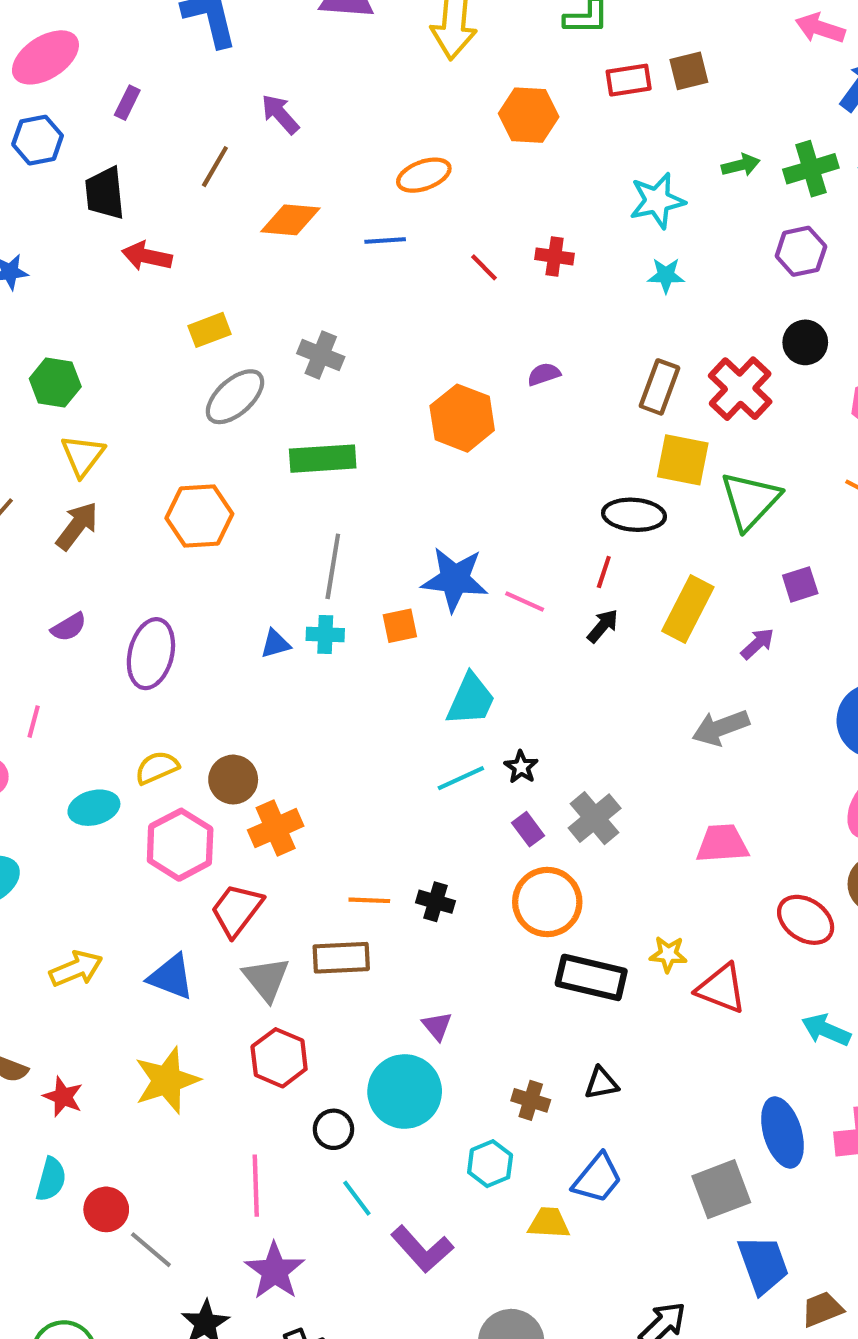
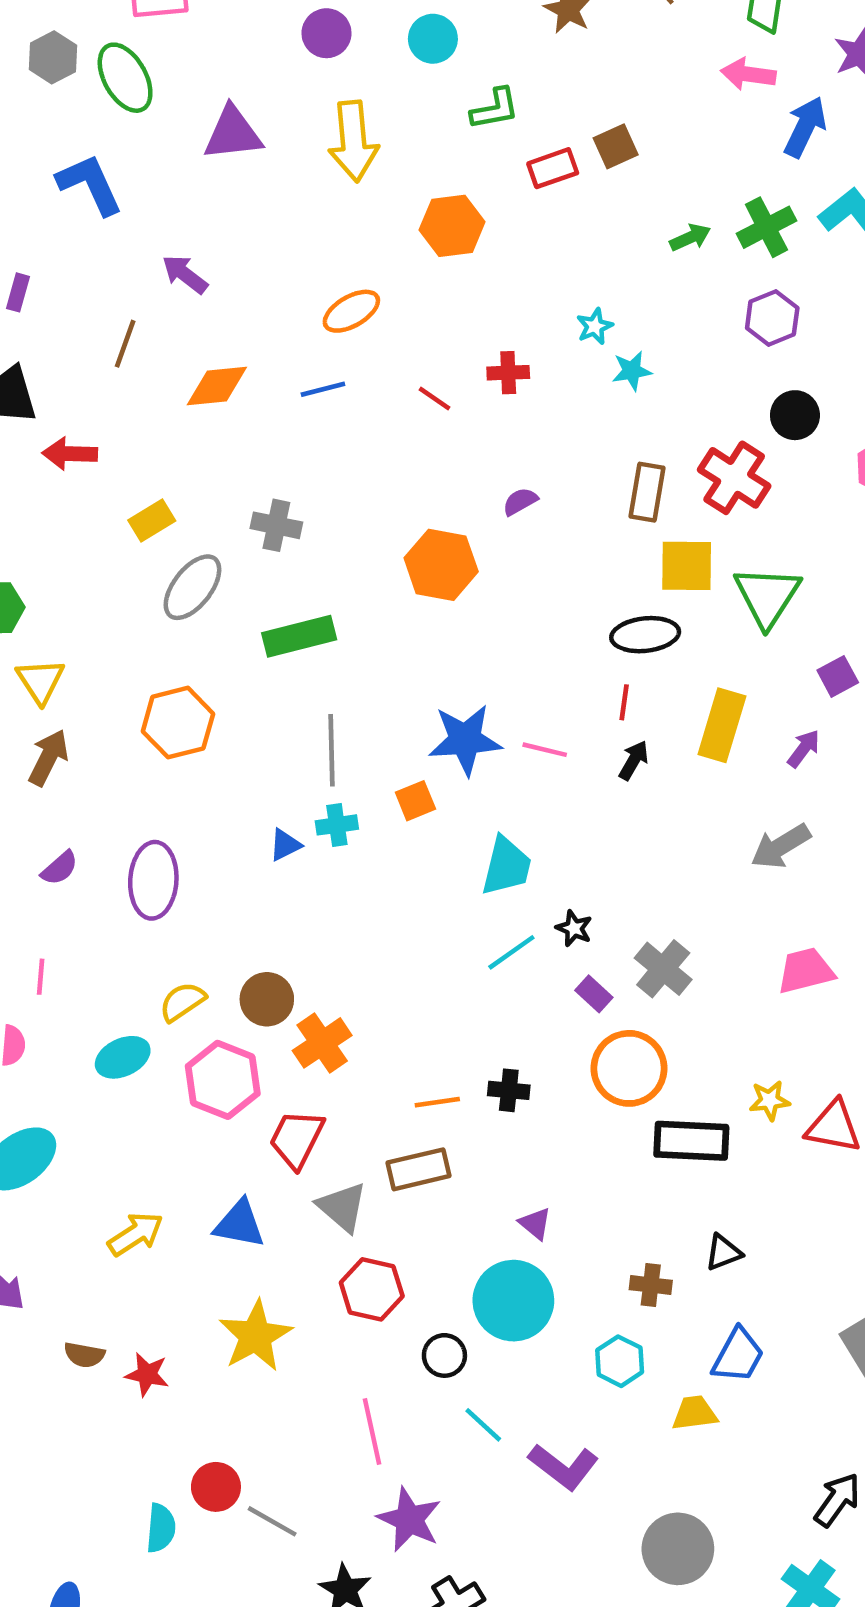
cyan star: (657, 201) -> (595, 326), moved, size x0.6
cyan semicircle: (51, 1179) -> (161, 1528), moved

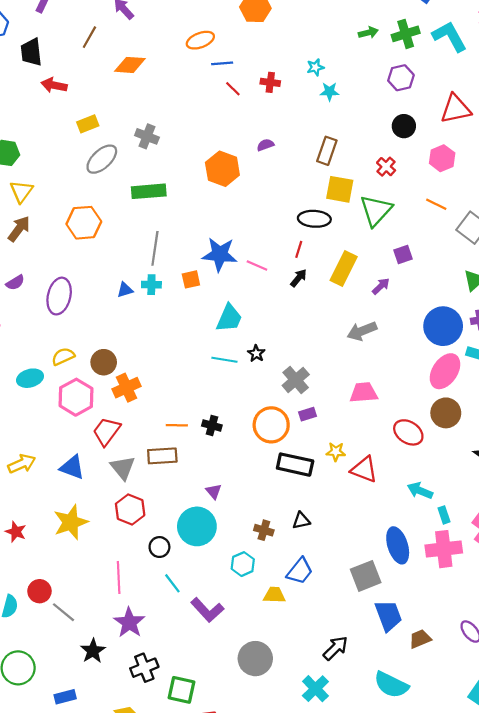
blue line: (323, 389) -> (222, 63), moved
red cross: (734, 478) -> (386, 167), moved, size x0.6
cyan line: (511, 952) -> (224, 360), turned 35
purple rectangle: (594, 994) -> (307, 414), moved, turned -70

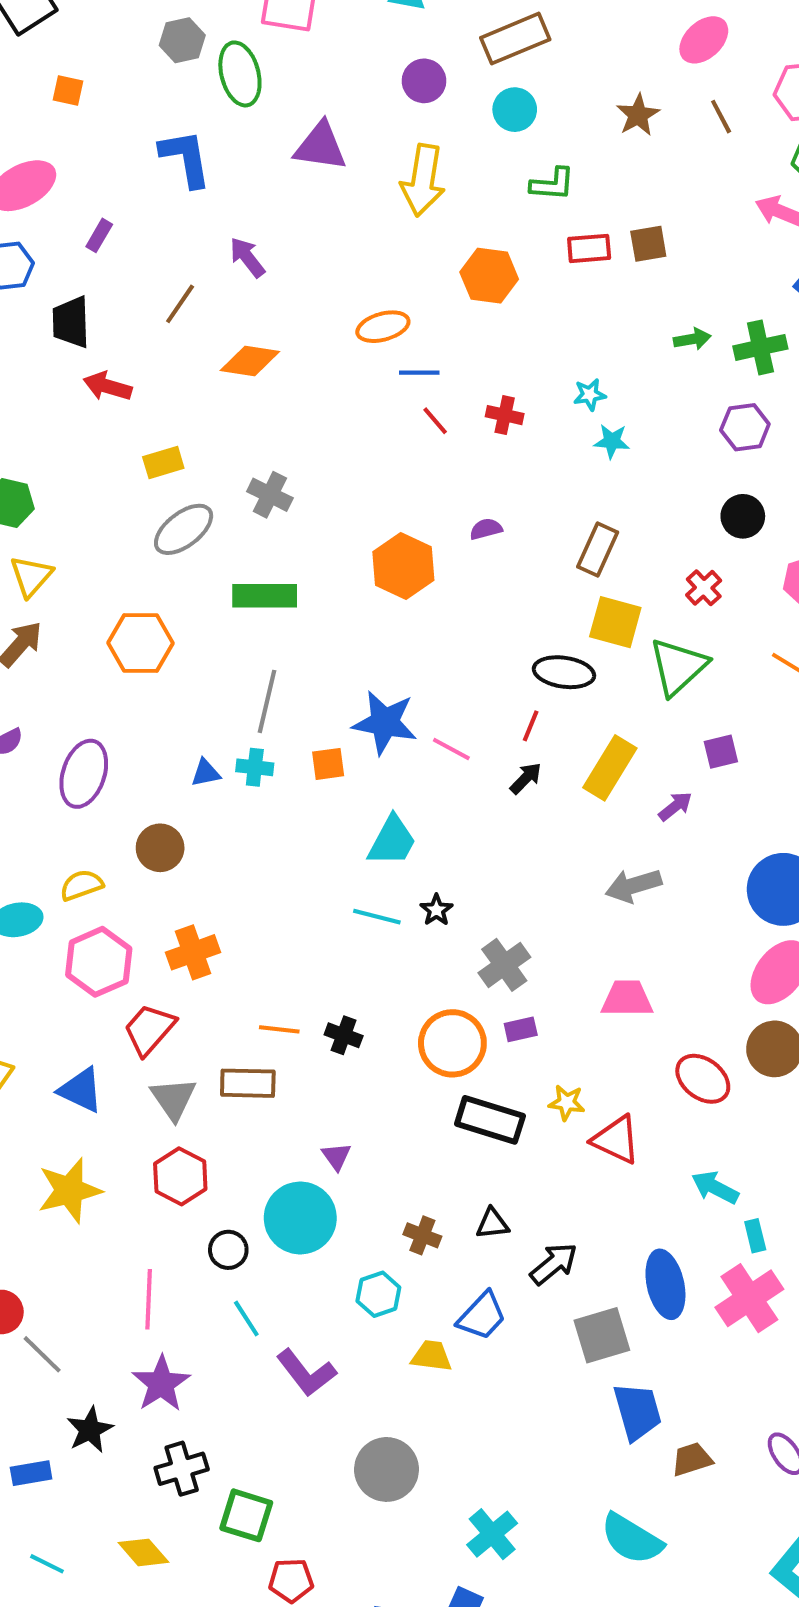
brown circle: (104, 362) -> (160, 848), moved
pink cross: (444, 549) -> (749, 1298), turned -32
black arrow: (335, 648) -> (554, 1264), moved
blue rectangle: (65, 697) -> (31, 1473), moved

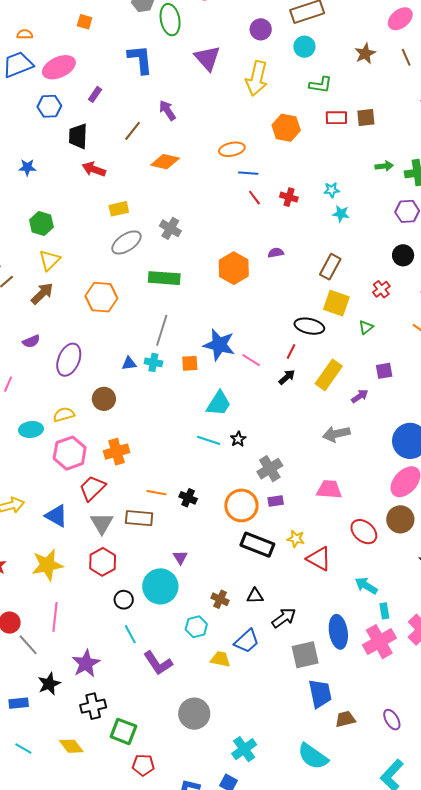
purple triangle: (321, 146) -> (207, 58), turned 36
green triangle: (678, 667) -> (366, 327), size x0.5
pink line: (149, 1299) -> (55, 617), moved

